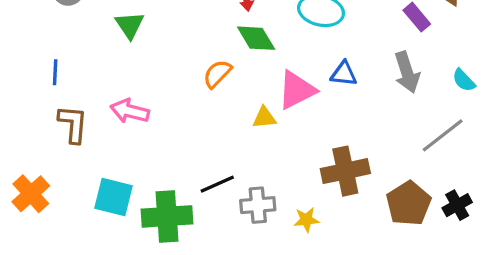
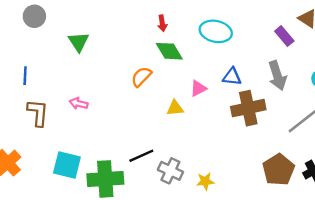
pink triangle: (297, 90) -> (198, 88), size x0.6
pink arrow: (130, 111) -> (79, 103), size x0.7
brown cross: (345, 171) -> (248, 108), moved
gray cross: (258, 205) -> (170, 171), turned 30

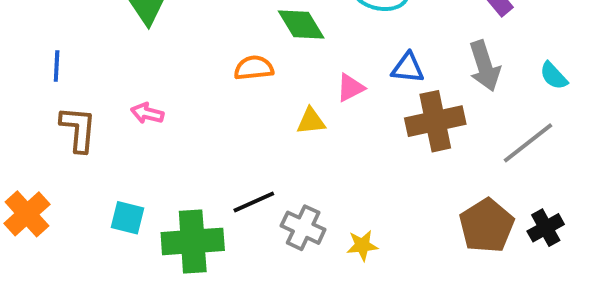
orange semicircle: (141, 77) -> (254, 68), turned 40
cyan square: (67, 165) -> (128, 218), size x0.7

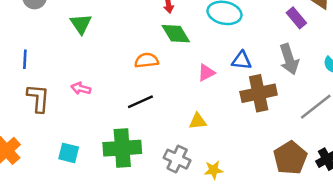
yellow triangle: (311, 121) -> (198, 121), moved
black line: (254, 202) -> (140, 102), moved
green cross: (193, 241) -> (122, 148), moved

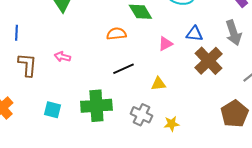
brown cross: (259, 93) -> (208, 61), turned -32
black line: (140, 102) -> (123, 69), moved

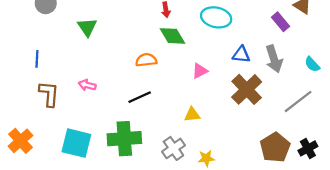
blue triangle: (194, 34) -> (241, 55), moved
black line: (123, 69) -> (140, 97), moved
cyan square: (52, 110) -> (76, 143), size x1.6
gray cross: (141, 115) -> (173, 148), turned 30

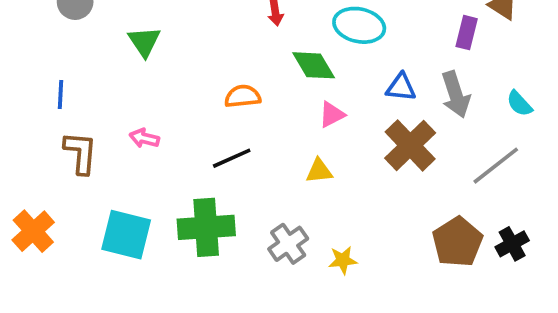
purple rectangle: (281, 22) -> (467, 33), turned 54
green diamond: (172, 36) -> (314, 65), moved
yellow triangle: (192, 115) -> (319, 171), moved

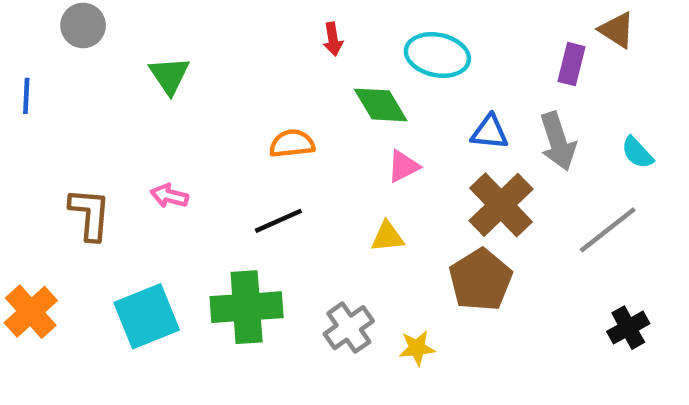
blue line: (61, 94) -> (26, 96), moved
cyan square: (126, 235) -> (147, 316), turned -36
brown pentagon: (457, 242) -> (481, 280), moved

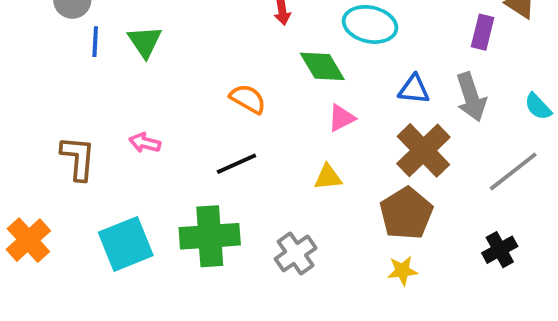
blue line: (26, 96) -> (95, 42), moved
orange semicircle: (292, 144) -> (248, 99), turned 36
black cross: (628, 328) -> (500, 250), moved
yellow star: (417, 348) -> (402, 271), moved

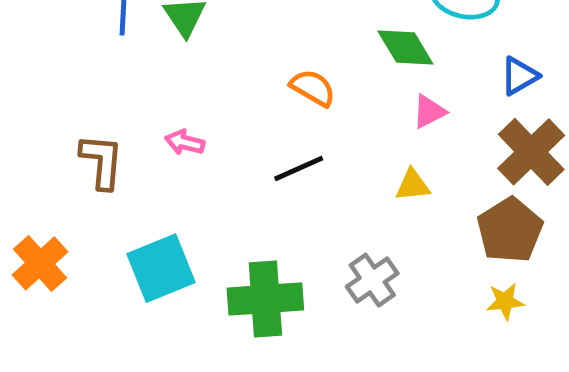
blue triangle: (414, 89) -> (519, 76), turned -36
green cross: (210, 236) -> (265, 299), moved

